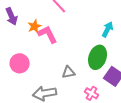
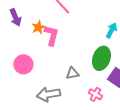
pink L-shape: (48, 34) -> (51, 35), turned 40

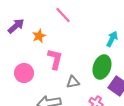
purple arrow: (15, 17) -> (16, 26), turned -108
pink L-shape: (51, 35) -> (55, 59), moved

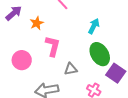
cyan arrow: (112, 39) -> (94, 26), moved
green ellipse: (102, 67) -> (100, 54), turned -50

